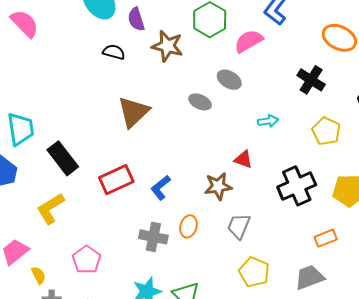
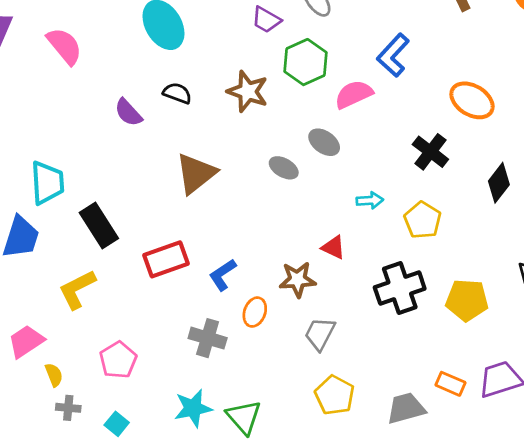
purple semicircle: (136, 19) -> (128, 113), moved, turned -30
yellow pentagon: (326, 131) -> (423, 220), moved
orange ellipse: (188, 226) -> (255, 312), moved
orange rectangle: (326, 238) -> (451, 384), moved, turned 40

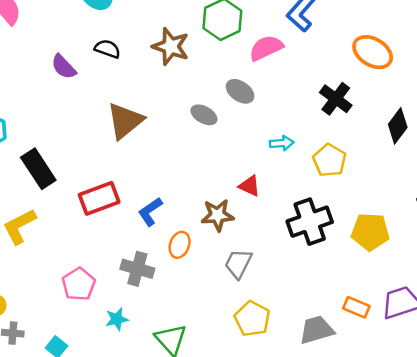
pink pentagon: (118, 360) -> (79, 284), moved
cyan star: (193, 408) -> (117, 319), moved, size x0.7

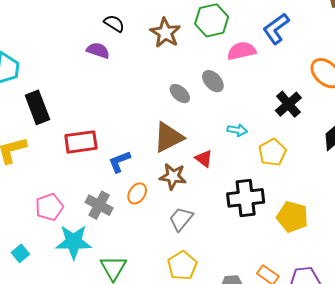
purple semicircle: (64, 67) -> (98, 50), moved, turned 140
brown triangle: (125, 121) -> (168, 137), moved
cyan star: (117, 319) -> (74, 242), size x1.8

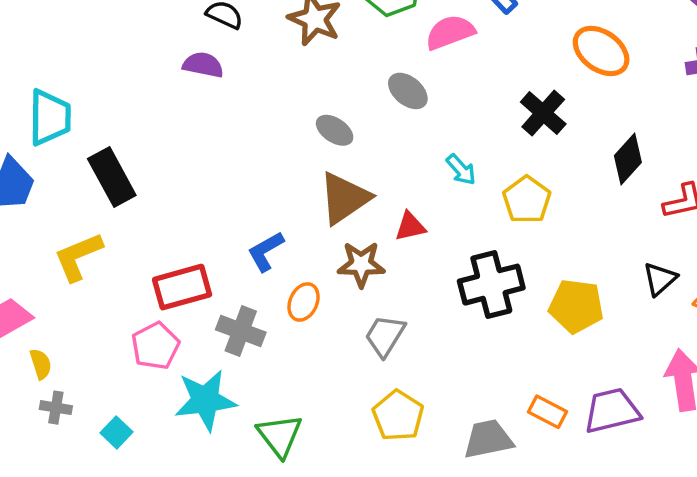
gray ellipse: (180, 94) -> (335, 130), moved
cyan arrow: (237, 130) -> (461, 170), turned 48
red rectangle: (81, 142) -> (182, 287), moved
red triangle: (204, 159) -> (410, 226), turned -42

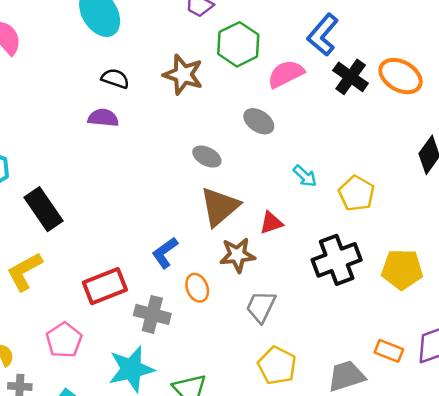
black cross: (543, 113) -> (351, 77), moved
orange ellipse: (304, 302) -> (197, 288), turned -40
pink pentagon: (155, 346) -> (64, 340), moved

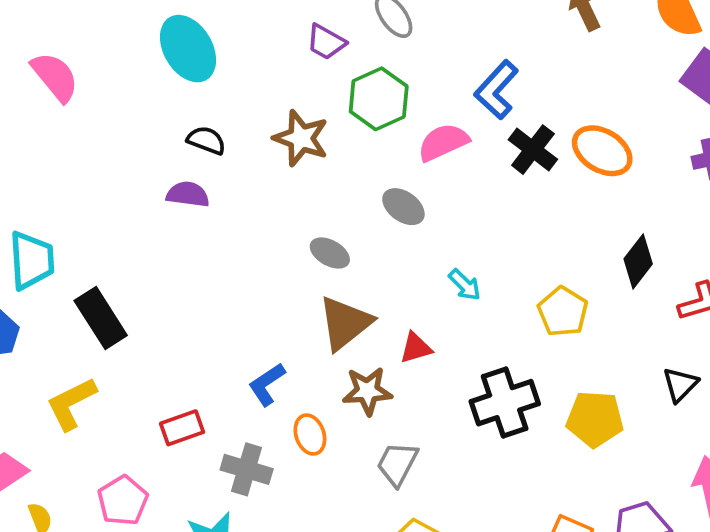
yellow pentagon: (357, 193) -> (563, 312), moved
red rectangle: (105, 286) -> (182, 428), size x0.7

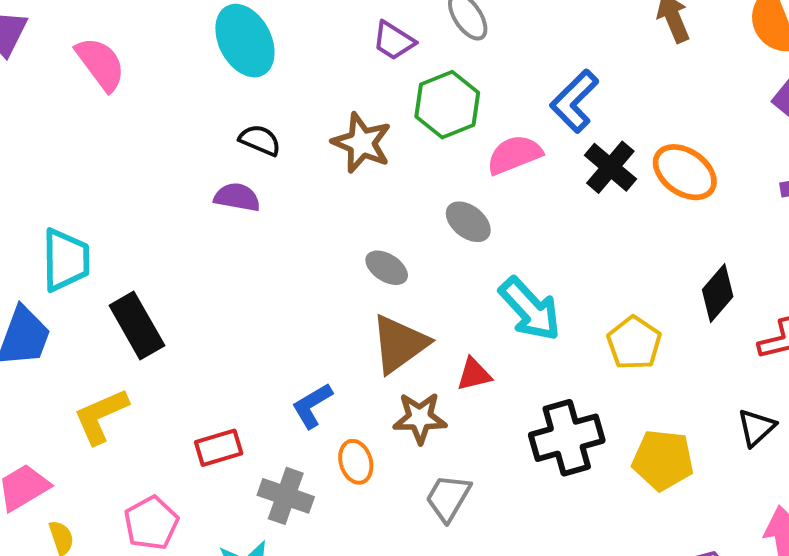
cyan arrow: (465, 285) -> (530, 309), size x1.8

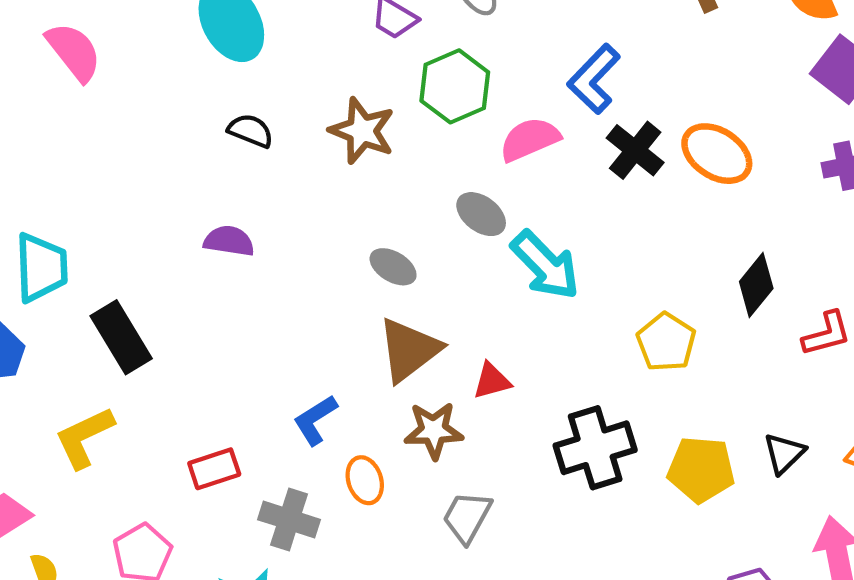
purple semicircle: (237, 197) -> (229, 241), moved
cyan arrow: (530, 309) -> (545, 265), moved
black triangle: (756, 428) -> (784, 453), moved

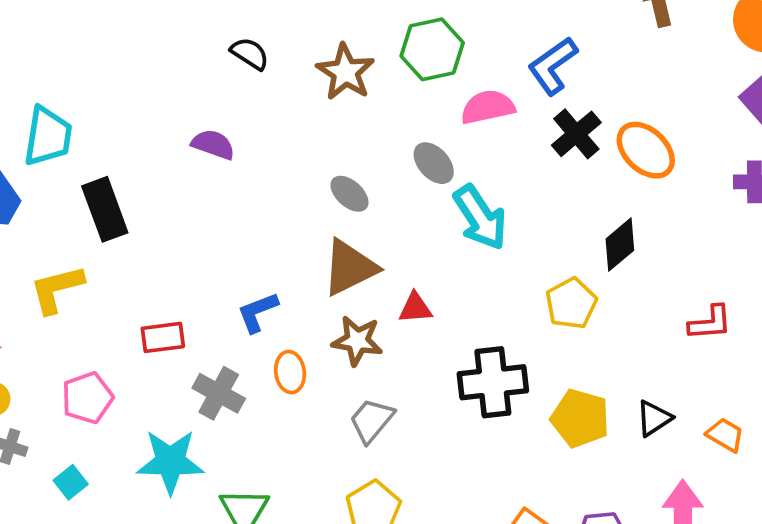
black diamond: (756, 285) -> (620, 245), moved

